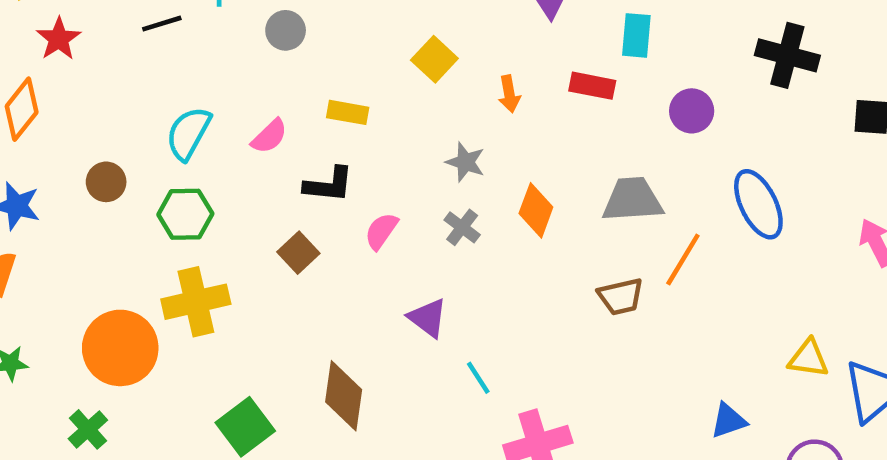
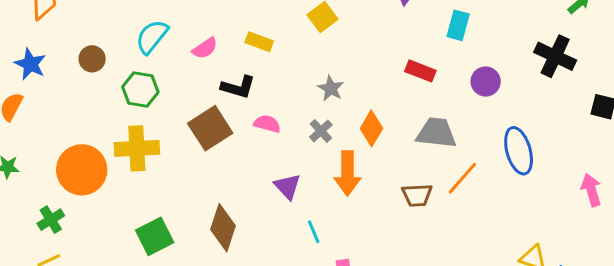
red rectangle: (592, 86) -> (420, 71), moved
orange arrow: (509, 94) -> (347, 173), moved, size x1.8
pink semicircle: (381, 231) -> (267, 124), turned 60
brown square: (298, 253) -> (210, 128), size x1.6

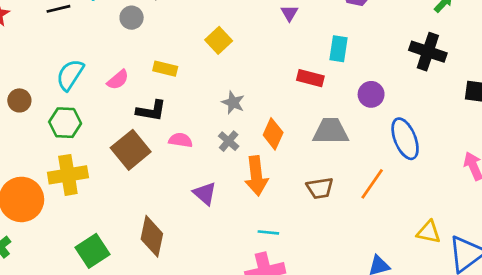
cyan rectangle: (458, 25) -> (338, 49), moved
purple circle: (486, 82) -> (371, 94), moved
orange line: (462, 178) -> (372, 184), moved
cyan line: (314, 232) -> (268, 232), moved, turned -55

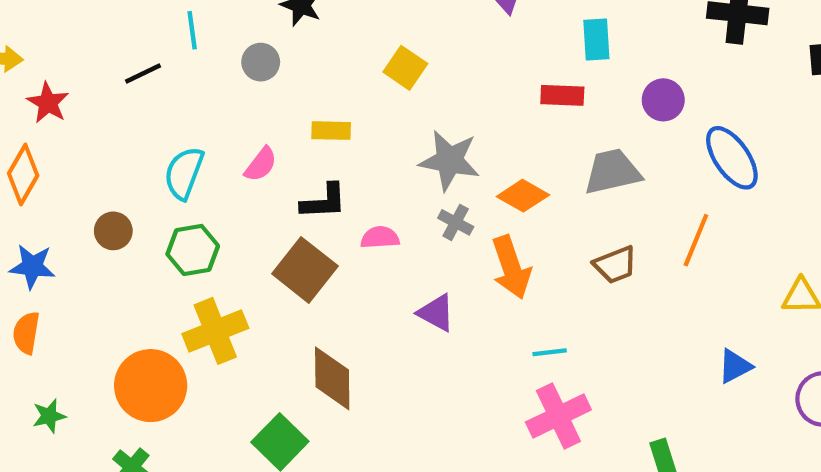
gray star: (233, 103) -> (449, 160), size x1.6
orange diamond: (273, 134) -> (523, 196), turned -72
brown diamond: (152, 236) -> (332, 378), moved

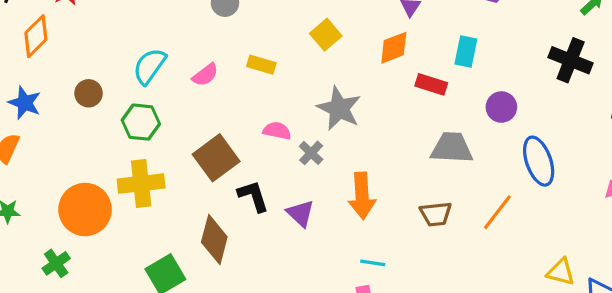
orange diamond: (523, 196) -> (394, 48), moved, turned -66
black L-shape: (324, 201) -> (253, 196), moved, turned -120
gray cross: (456, 222) -> (311, 153), moved
pink semicircle: (380, 238) -> (277, 131), moved

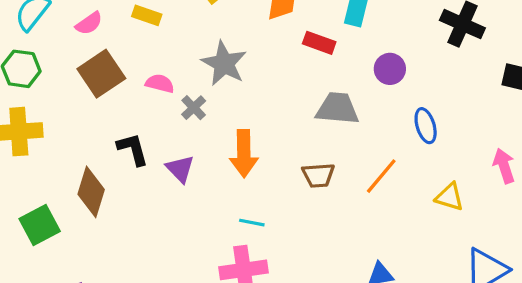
brown square: (216, 158) -> (101, 74), moved
blue ellipse: (539, 161) -> (426, 126), size x0.7
yellow triangle: (561, 272) -> (449, 197), moved

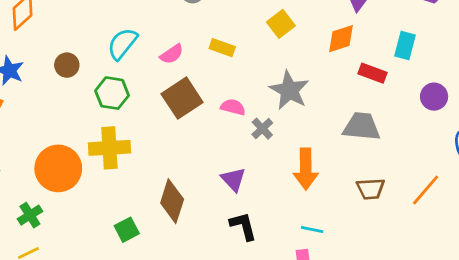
gray trapezoid: (337, 108) -> (362, 127), moved
black L-shape: (133, 149) -> (243, 226), moved
purple triangle: (180, 169) -> (233, 179), moved
green square: (40, 225) -> (127, 230), size x0.7

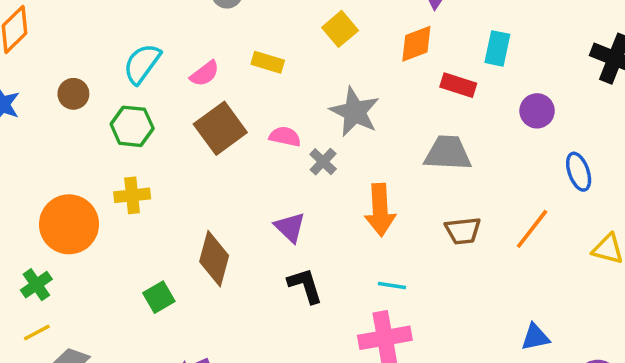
yellow cross: (109, 148) -> (132, 195), size x0.7

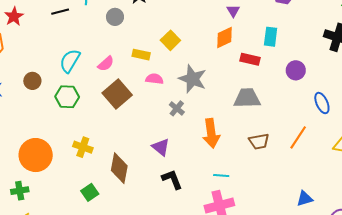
yellow square: (340, 29) -> (170, 40), moved
pink semicircle: (285, 137) -> (154, 79), moved
yellow cross: (132, 195) -> (83, 147), moved, turned 30
green cross: (36, 285) -> (20, 191), turned 30

